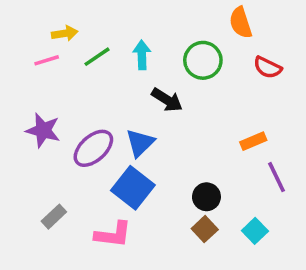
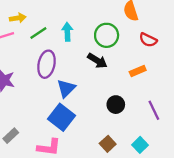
black arrow: (167, 100) -> (97, 61), moved
orange rectangle: (253, 141) -> (138, 71), moved
purple ellipse: (93, 148) -> (47, 64), moved, turned -36
black circle: (206, 197) -> (116, 105), moved

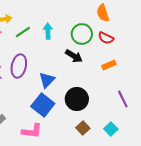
red semicircle: (148, 40) -> (106, 38), moved
purple ellipse: (47, 64) -> (19, 66), moved
black circle: (116, 105) -> (77, 99), moved, size x1.5

